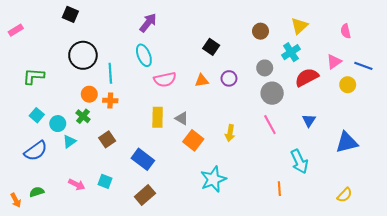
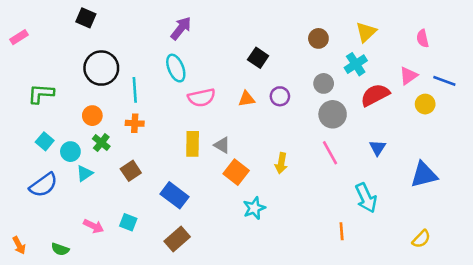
orange circle: (89, 94) -> (92, 116), moved
cyan star: (213, 179) -> (254, 208), moved, size x0.7
green semicircle: (37, 192) -> (60, 249), moved, turned -144

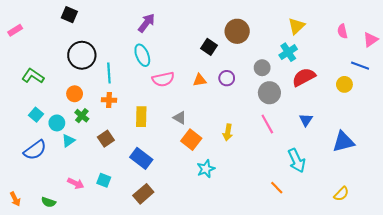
brown circle: (318, 38) -> (237, 31), moved, size x1.5
pink triangle: (408, 76) -> (370, 40), moved
green L-shape: (41, 94) -> (33, 76), turned 30
yellow rectangle: (193, 144) -> (141, 117), moved
orange line: (342, 231) -> (277, 188), turned -40

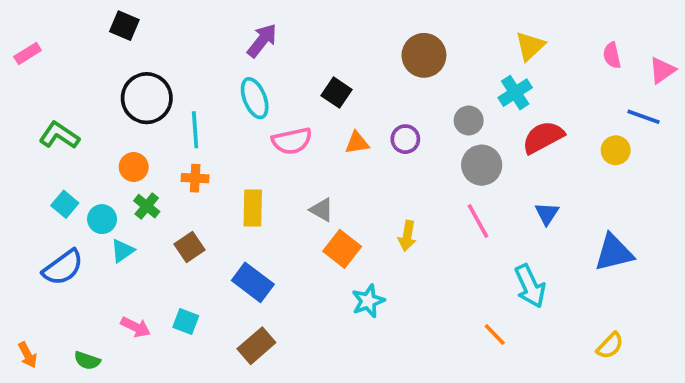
black square: (209, 47) -> (337, 93), moved

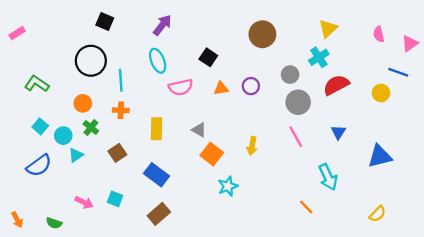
black square: (124, 26) -> (105, 22), moved

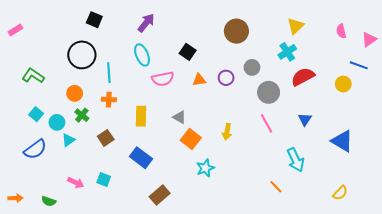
gray circle: (290, 75) -> (252, 67), moved
blue triangle: (380, 156) -> (342, 141), turned 45
brown rectangle: (159, 214) -> (160, 195), moved
orange arrow: (17, 220) -> (15, 198), turned -64

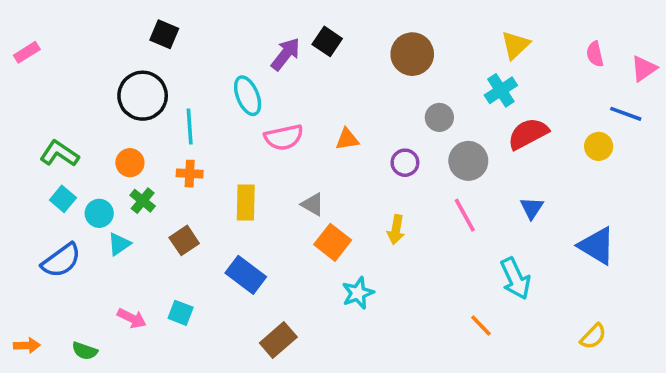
purple arrow: (146, 23) -> (286, 54), moved
black square: (188, 52) -> (327, 41), moved
green L-shape: (33, 76) -> (59, 154), moved
purple circle: (226, 78) -> (405, 163), moved

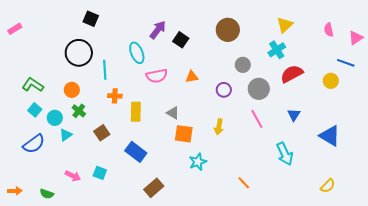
black square: (327, 41) -> (181, 40), moved
orange cross: (190, 174) -> (115, 96), moved
orange square: (333, 242) -> (184, 134), turned -30
orange line: (481, 326) -> (244, 183), moved

